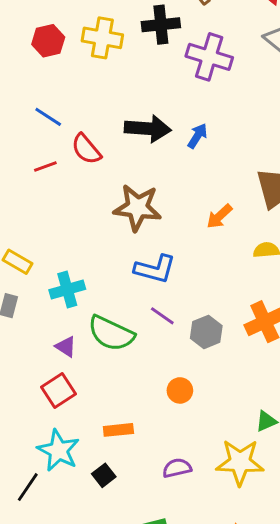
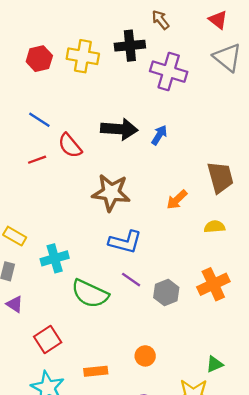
purple triangle: (66, 347) -> (15, 304), moved
orange circle: (180, 390) -> (145, 356), moved

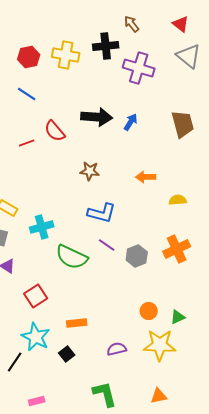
blue line: (39, 120) -> (27, 94), moved
brown trapezoid: (220, 177) -> (183, 124), moved
brown star: (111, 193) -> (90, 171), size x0.6
orange arrow: (177, 200) -> (146, 177), turned 42
orange circle: (145, 356) -> (149, 311), moved

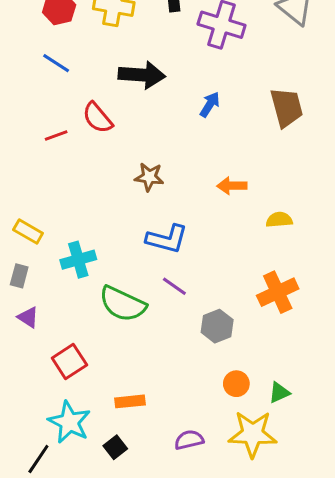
black arrow: (97, 117) -> (142, 75), moved
gray hexagon: (137, 256) -> (217, 326), moved

